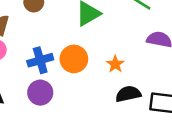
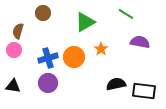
orange star: (115, 64) -> (101, 49), moved

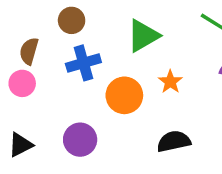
blue cross: (48, 58) -> (83, 63), moved
black semicircle: (116, 84) -> (174, 141), moved
black triangle: (13, 86) -> (20, 145), turned -35

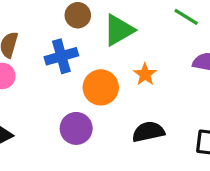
brown circle: (72, 20) -> (78, 15), moved
purple circle: (80, 140) -> (76, 128), moved

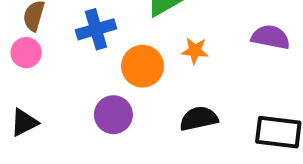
orange star: (145, 74) -> (195, 51), turned -30

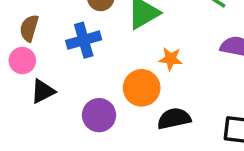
orange circle: (142, 66) -> (142, 88), moved
black triangle: (24, 122) -> (43, 91), moved

